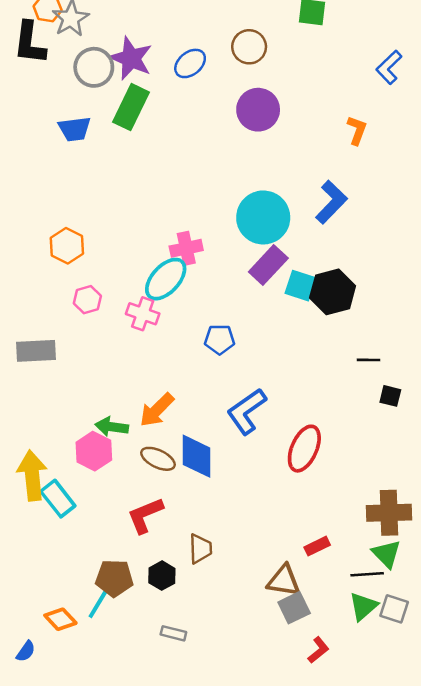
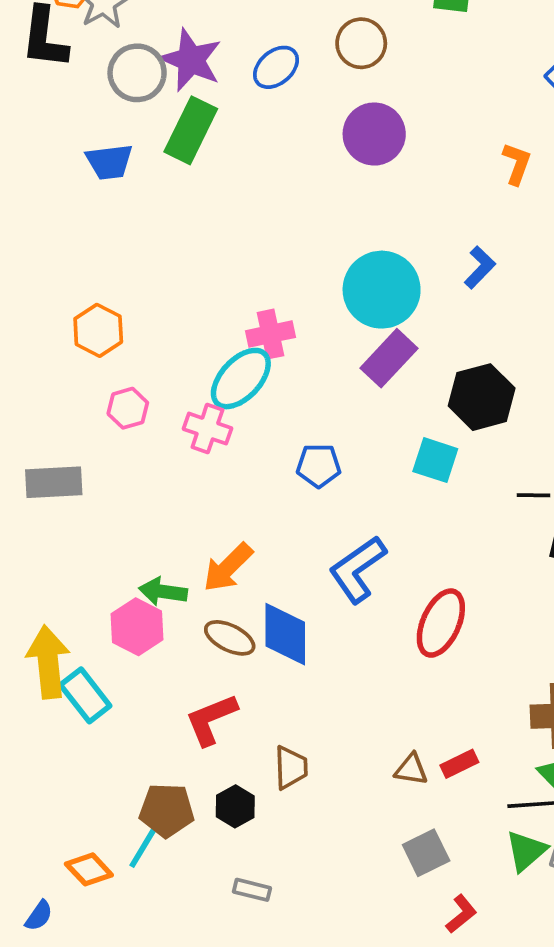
blue L-shape: (331, 202) -> (480, 267), size x0.7
cyan square: (300, 286) -> (435, 460), moved
brown triangle: (284, 581) -> (411, 769), moved, size x0.7

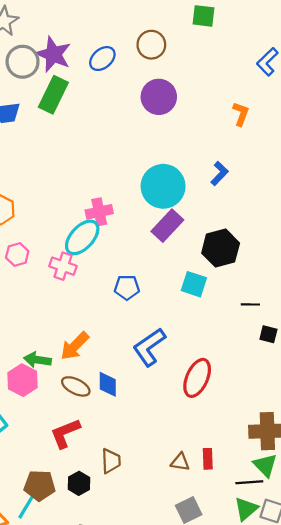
blue diamond: (285, 634) -> (108, 384), size x0.7
red rectangle: (459, 764) -> (208, 459), turned -66

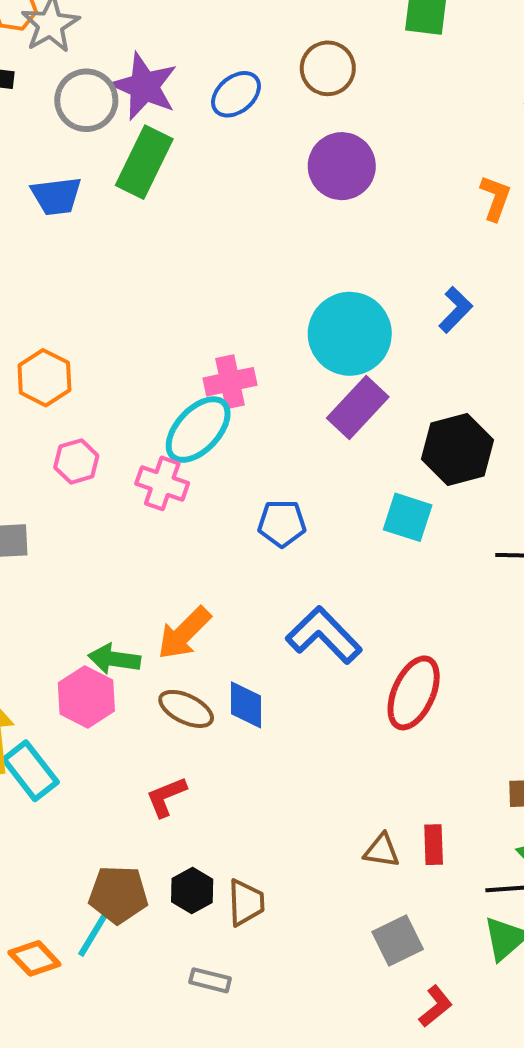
blue L-shape: (149, 347) -> (324, 635), turned 81
red L-shape: (65, 433) -> (166, 797), size x0.7
brown trapezoid: (111, 461) -> (246, 903), moved

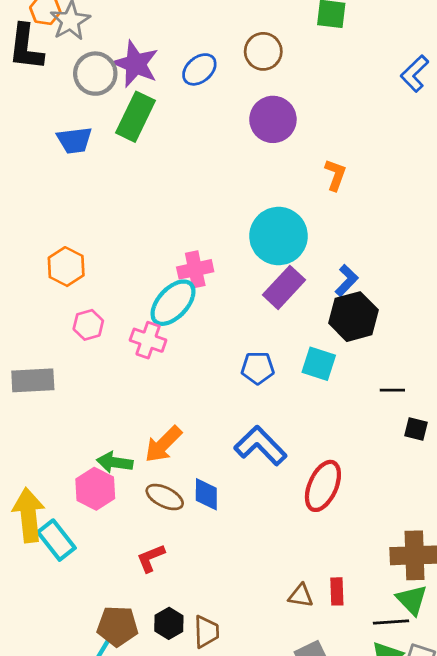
orange L-shape: (495, 198) -> (335, 175), moved
blue L-shape: (456, 310) -> (347, 280), moved
blue pentagon: (282, 523) -> (258, 368), moved

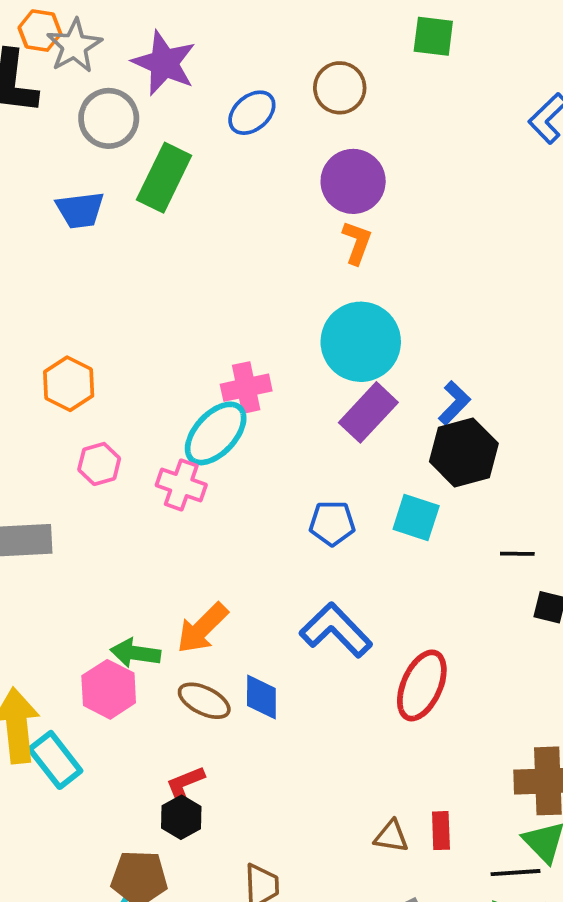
purple star: (136, 64) -> (164, 63), moved
orange L-shape: (335, 175) -> (357, 242), moved
black hexagon: (169, 623) -> (181, 817), moved

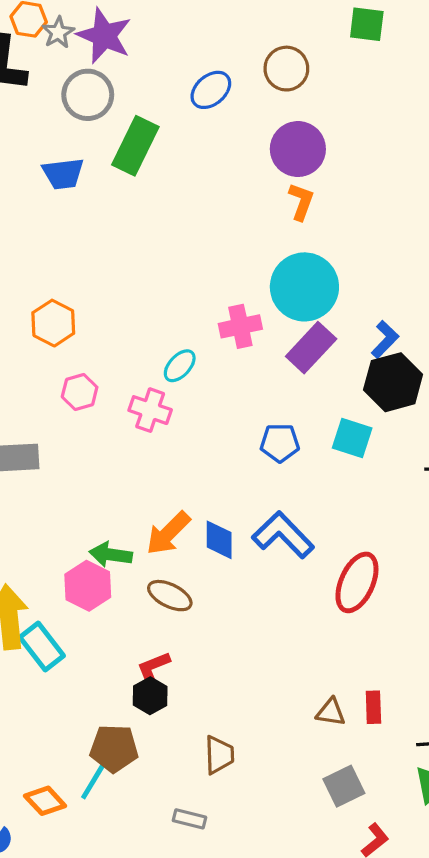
gray star: (74, 46) -> (58, 32), size x0.7
purple star: (164, 63) -> (104, 36), moved
pink cross: (246, 388) -> (240, 326), moved
cyan ellipse: (216, 433) -> (180, 366), size x0.6
blue diamond: (261, 697) -> (219, 540), moved

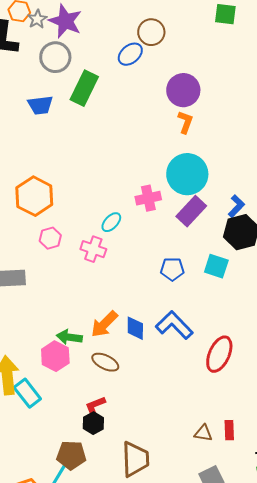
brown circle: (286, 69) -> (151, 32), moved
orange hexagon: (53, 323) -> (34, 196), size x1.4
brown trapezoid: (219, 755) -> (135, 459), size x1.5

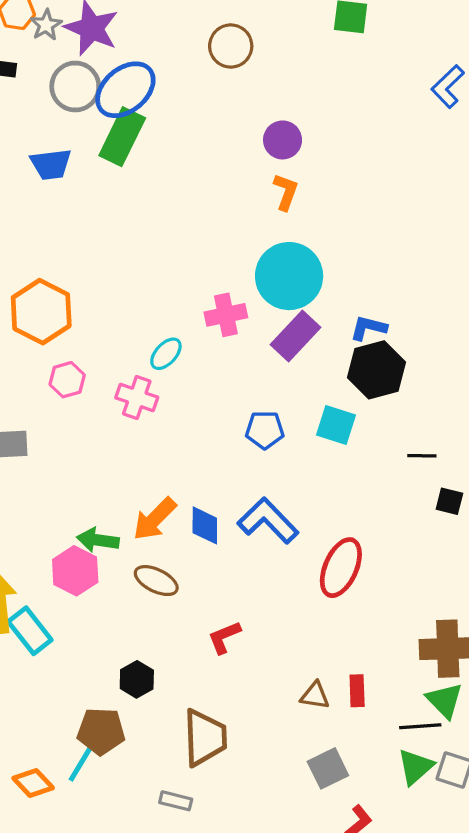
blue ellipse: (130, 54) -> (125, 90), moved, size x1.5
purple circle: (183, 90) -> (283, 140), size x0.7
blue L-shape: (236, 206) -> (368, 328), turned -120
red L-shape: (95, 406) -> (224, 637), moved

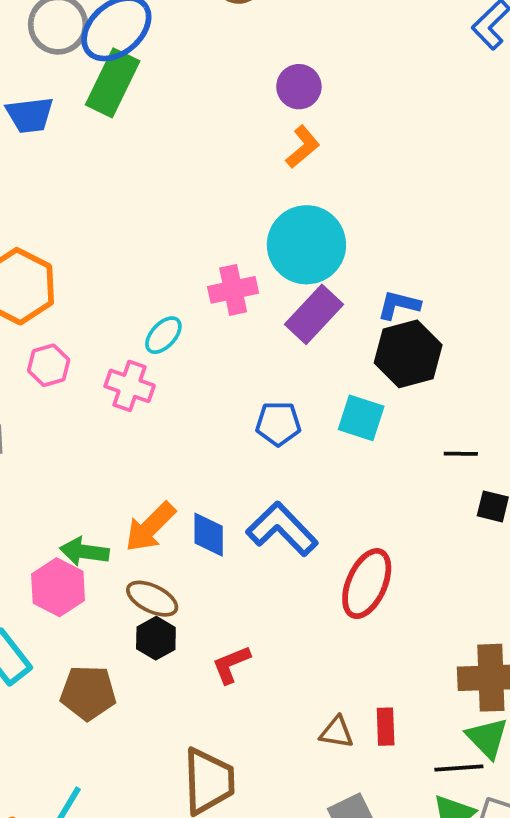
orange L-shape: (286, 192) -> (303, 147), turned 30
black hexagon: (137, 679) -> (156, 638), moved
brown pentagon: (101, 731) -> (88, 693), moved

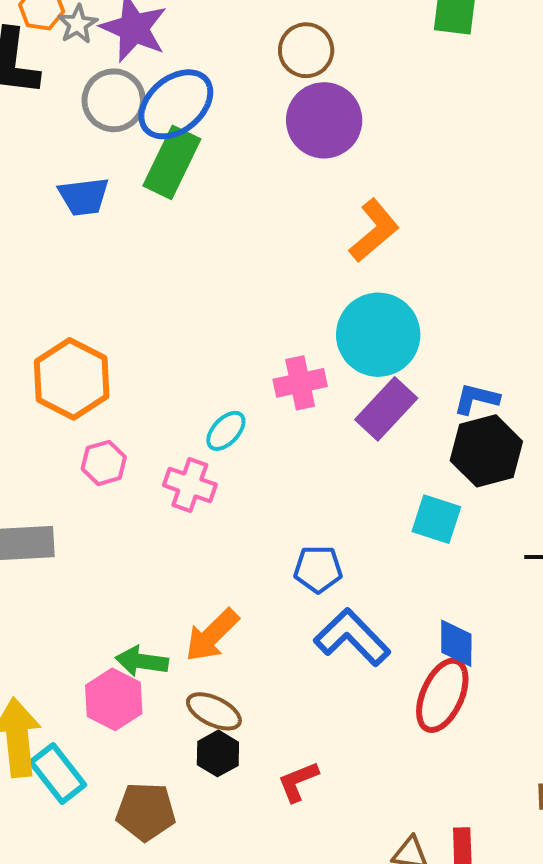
purple circle: (299, 87) -> (324, 120), moved, size x1.6
orange L-shape: (303, 147) -> (374, 231), size x1.4
blue pentagon: (278, 424) -> (318, 569), moved
blue diamond: (209, 535) -> (456, 643), moved

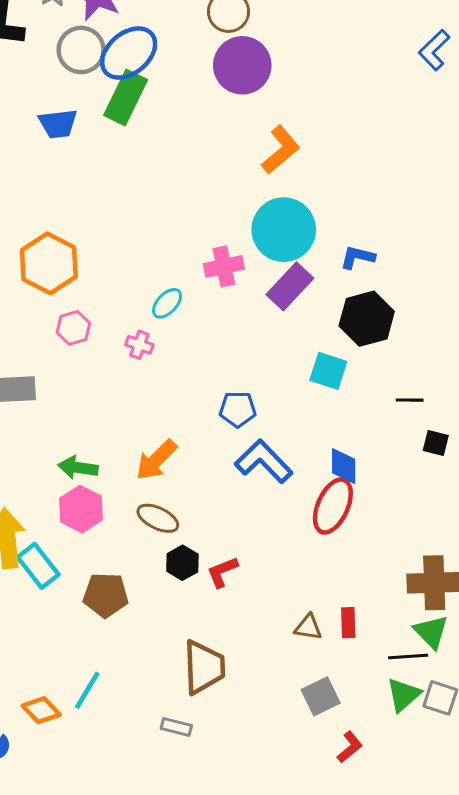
blue L-shape: (476, 399) -> (357, 257), moved
pink cross: (190, 485) -> (139, 345), size x0.7
green arrow: (142, 661) -> (78, 468), moved
black hexagon: (218, 753) -> (182, 563), moved

